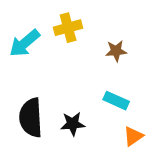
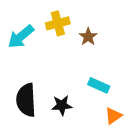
brown star: (116, 51) -> (88, 37), moved, turned -30

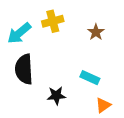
brown star: (88, 37) -> (96, 32), moved
black semicircle: (26, 100) -> (24, 69), moved

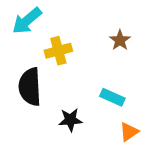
yellow cross: (53, 21) -> (58, 51), moved
cyan arrow: (19, 33) -> (27, 21), moved

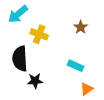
yellow cross: (58, 51) -> (39, 34), turned 36
black star: (70, 120) -> (35, 81), moved

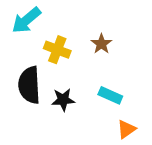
brown star: (81, 27) -> (101, 44), moved
black star: (35, 81) -> (63, 100), moved

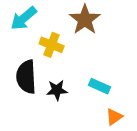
brown star: (101, 44) -> (85, 20), moved, size x1.6

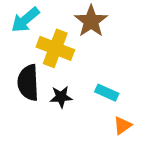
yellow cross: (52, 45) -> (55, 48), size x1.4

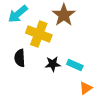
black semicircle: (28, 83) -> (20, 58), size x0.7
black star: (61, 97) -> (53, 64), moved

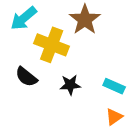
black semicircle: (20, 58) -> (26, 77), turned -48
cyan rectangle: (75, 65) -> (114, 86), moved

